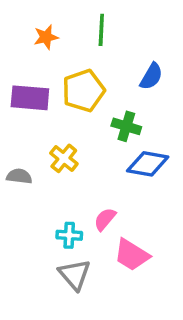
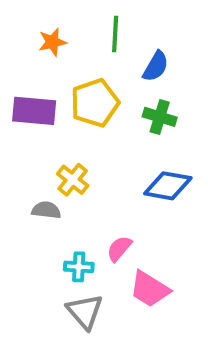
blue semicircle: (151, 76) -> (156, 66), moved
green cross: (126, 126) -> (160, 117), moved
gray semicircle: (19, 176) -> (46, 210), moved

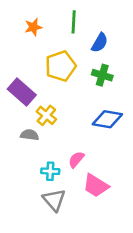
purple rectangle: (34, 111) -> (22, 92), moved, turned 36

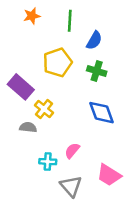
orange star: (33, 27) -> (32, 16), moved
blue diamond: (107, 119) -> (102, 113), turned 60
pink trapezoid: (96, 186) -> (109, 175), moved
gray triangle: (54, 200) -> (71, 186), moved

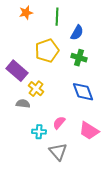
pink trapezoid: (109, 175) -> (89, 131), moved

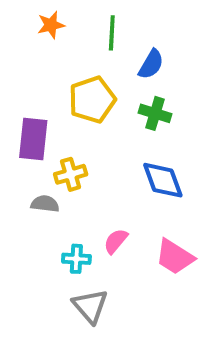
purple rectangle: (17, 71) -> (33, 139), turned 55
yellow cross: (36, 89) -> (71, 174), turned 35
gray triangle: (58, 152) -> (90, 306), moved

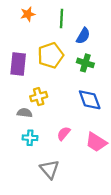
purple rectangle: (33, 139) -> (18, 64), moved
cyan cross: (76, 259) -> (30, 138), moved

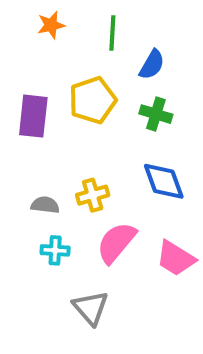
yellow cross: (39, 97) -> (93, 195), moved
pink semicircle: (64, 133) -> (116, 242), size x1.6

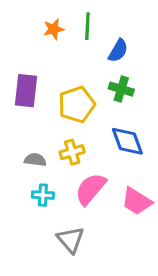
orange star: (51, 25) -> (54, 29), moved
yellow pentagon: (93, 100) -> (77, 104), moved

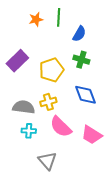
purple rectangle: (26, 91) -> (17, 61), turned 40
gray semicircle: (35, 160) -> (24, 107), size x1.5
pink semicircle: (91, 189) -> (61, 127), turned -85

